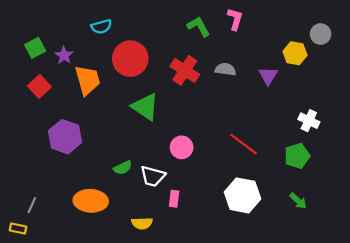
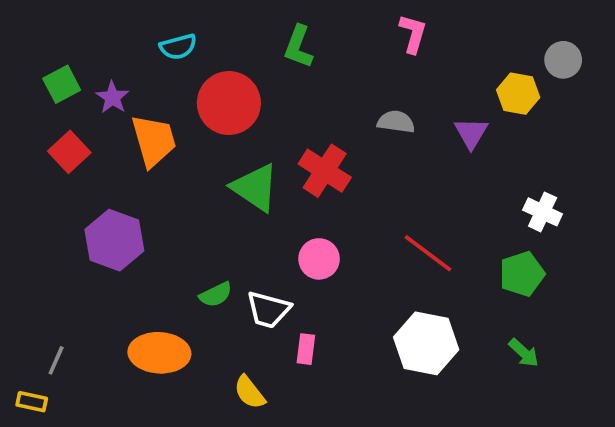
green L-shape: (199, 27) -> (298, 47), moved, turned -130
red cross: (185, 70) -> (325, 171), moved
yellow semicircle: (142, 223) -> (250, 392), turned 54

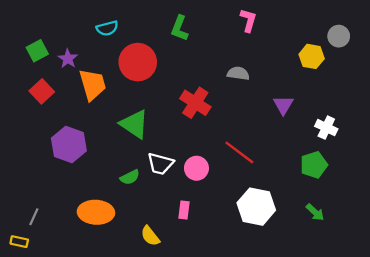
purple triangle: (471, 133) -> (283, 105), moved
green triangle: (255, 188) -> (134, 124), moved
red line: (428, 253) -> (239, 152), moved
pink circle: (319, 259) -> (196, 168), moved
white trapezoid: (268, 310) -> (160, 164), moved

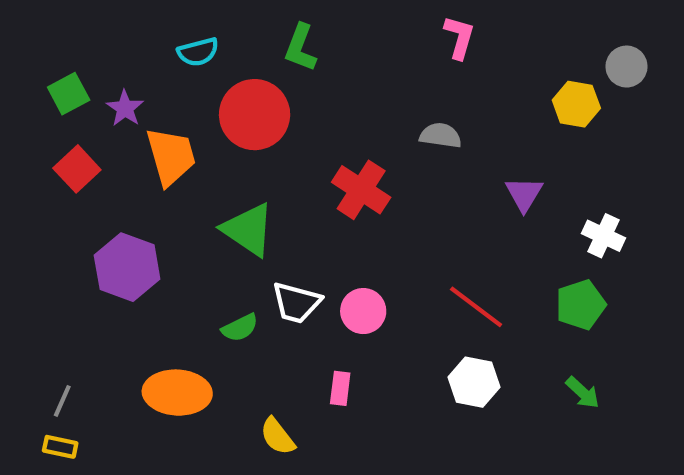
green L-shape: (180, 28) -> (300, 48), moved
red line: (239, 152) -> (476, 307), moved
white hexagon: (256, 207) -> (474, 382), size x0.7
yellow rectangle: (19, 242) -> (60, 447), moved

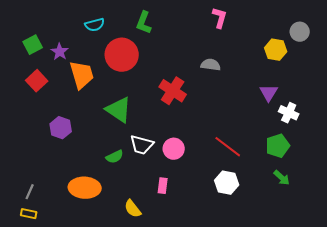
purple triangle: (524, 194) -> (269, 93), moved
purple hexagon: (127, 267) -> (61, 128), size x0.7
green arrow: (583, 393) -> (282, 178), moved

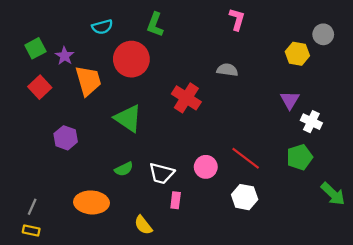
white trapezoid: (142, 145) -> (162, 173), moved
pink circle: (174, 149) -> (206, 167), moved
green arrow: (282, 178) -> (333, 194), moved, size x1.4

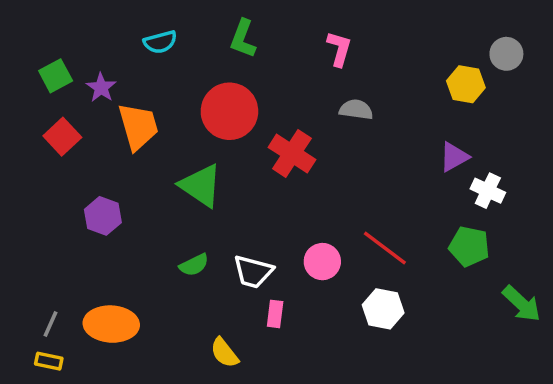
pink L-shape: (237, 19) -> (339, 49), moved
red circle: (131, 59) -> (229, 111), moved
purple triangle: (290, 100) -> (454, 157), turned 30
green pentagon: (300, 157) -> (469, 246), turned 30
orange ellipse: (92, 202) -> (111, 324), moved

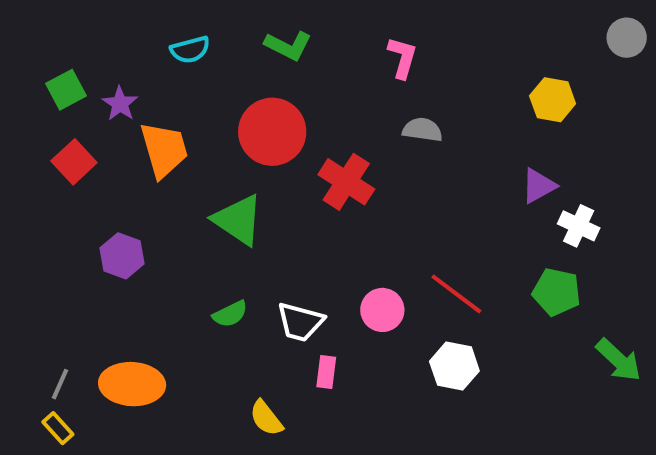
green L-shape: (243, 39) -> (288, 46), turned -84
gray circle: (506, 54) -> (627, 38), moved
yellow rectangle: (49, 361) -> (58, 428), turned 36

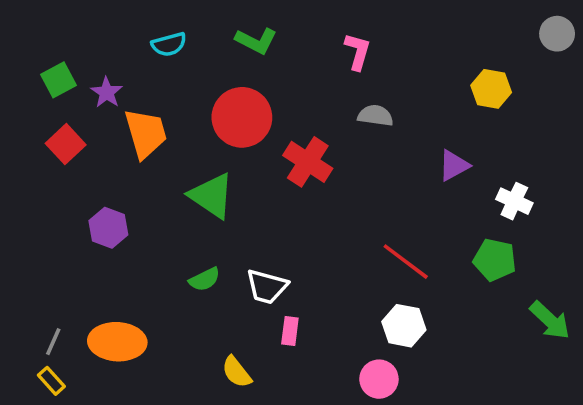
purple triangle: (539, 186) -> (454, 165), moved
pink circle: (382, 310) -> (379, 379), moved

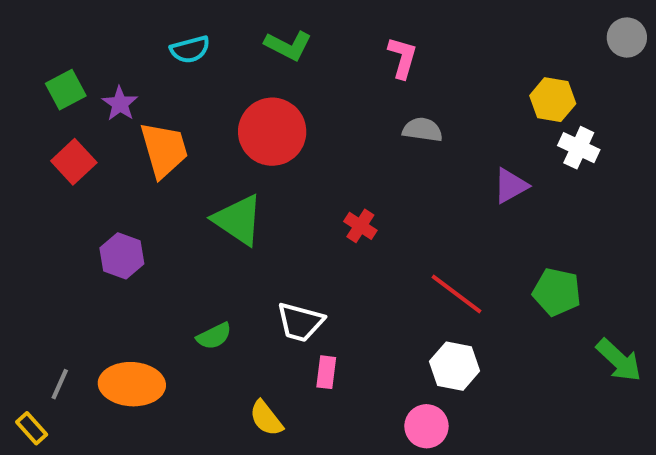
red cross: (308, 162) -> (360, 226), moved, size x0.6
white cross: (514, 201) -> (579, 148), moved
green semicircle: (205, 279) -> (214, 336), moved
yellow rectangle: (51, 381) -> (32, 428), moved

